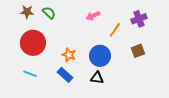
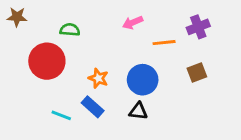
brown star: (27, 12) -> (17, 17), moved
green semicircle: (49, 13) -> (70, 30), moved, turned -40
orange line: (115, 30) -> (164, 43), turned 49
cyan line: (30, 74) -> (61, 115), moved

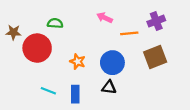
brown star: (17, 17) -> (13, 32), moved
pink arrow: (133, 23) -> (105, 18), turned 48
brown square: (197, 73) -> (155, 57), size x1.5
blue rectangle: (93, 107) -> (75, 94), moved, turned 48

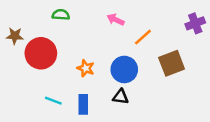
purple cross: (156, 21) -> (195, 23), moved
green semicircle: (55, 23) -> (61, 15), moved
orange line: (129, 33) -> (143, 37), turned -36

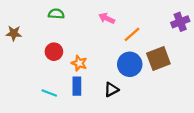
red circle: (41, 53) -> (54, 52), moved, size x0.6
blue circle: (124, 69) -> (130, 64), moved
black triangle: (121, 97) -> (111, 90), turned -35
blue rectangle: (83, 104) -> (77, 86), moved

